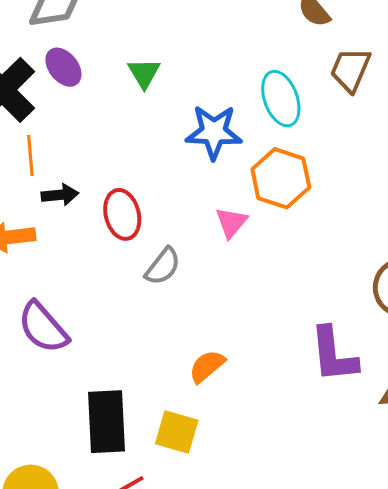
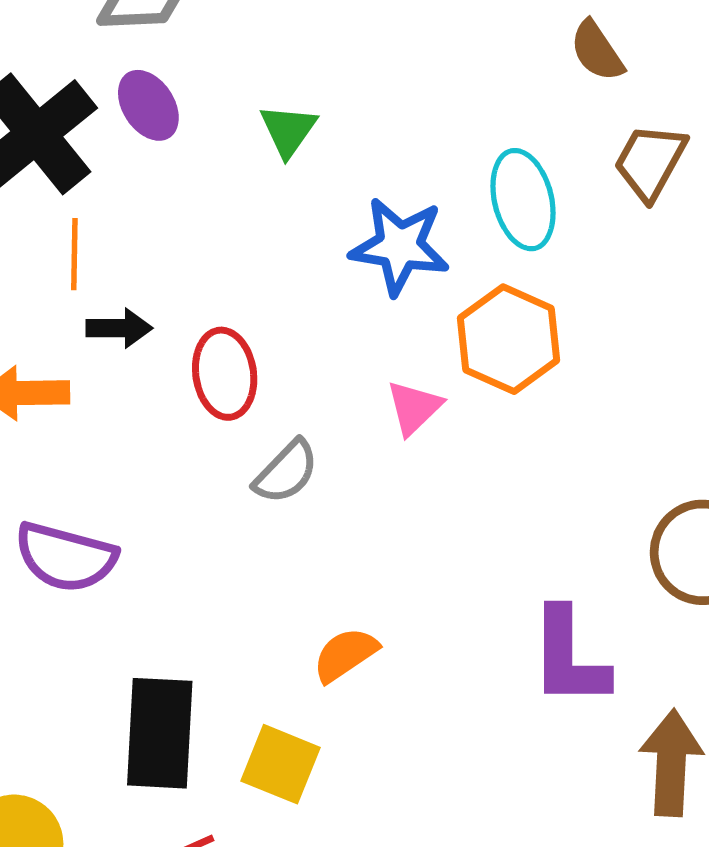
purple semicircle: (43, 327) -> (66, 557), turned -40

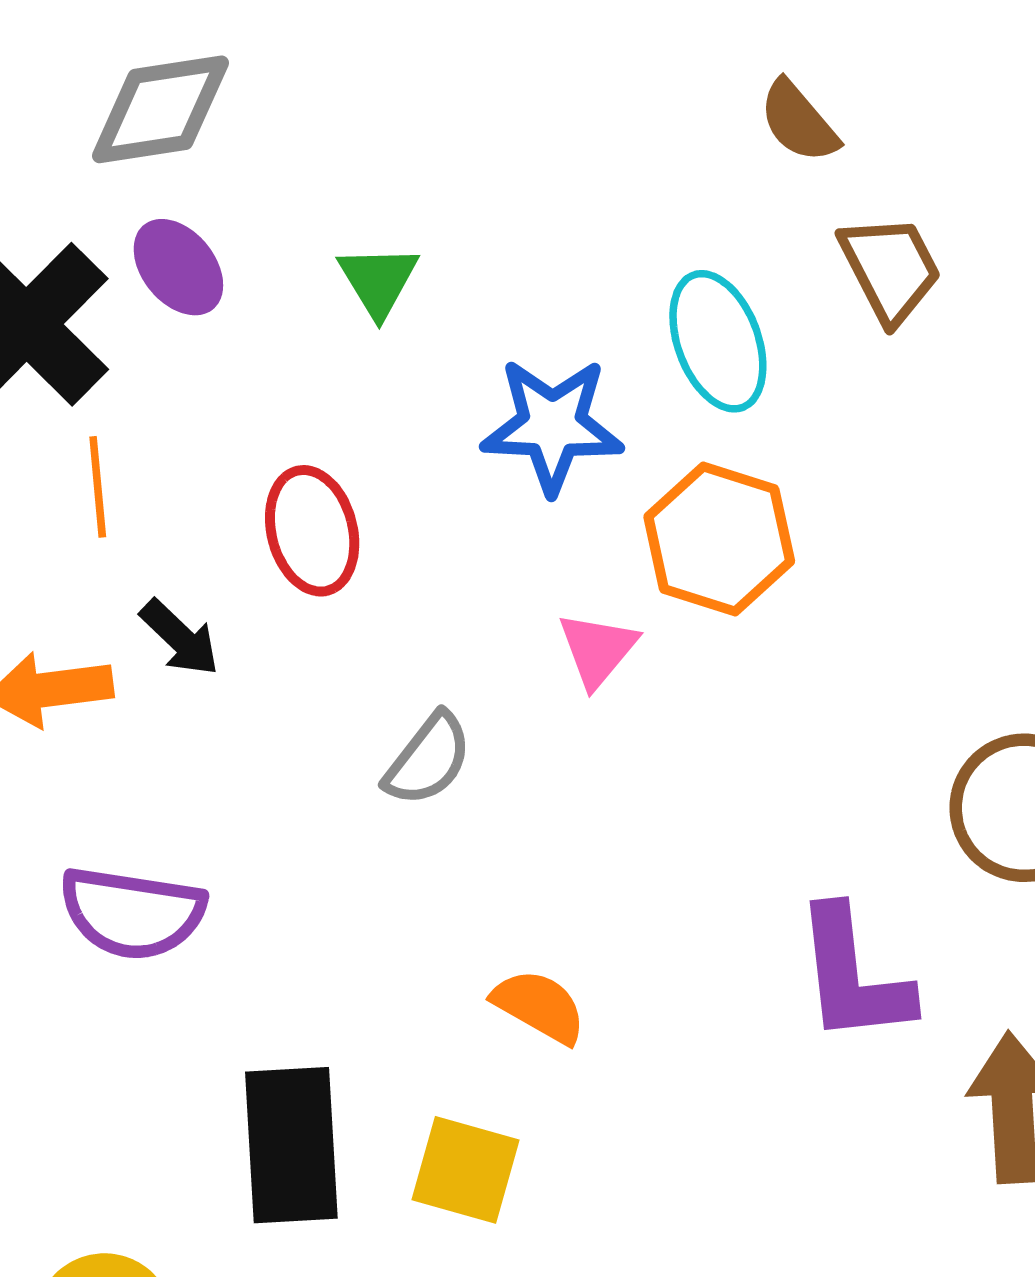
brown trapezoid: (650, 162) -> (890, 269), turned 130
black arrow: (119, 328) -> (180, 638), moved, turned 50
red ellipse: (225, 374) -> (312, 531), moved
orange semicircle: (345, 655) -> (539, 1006), turned 70

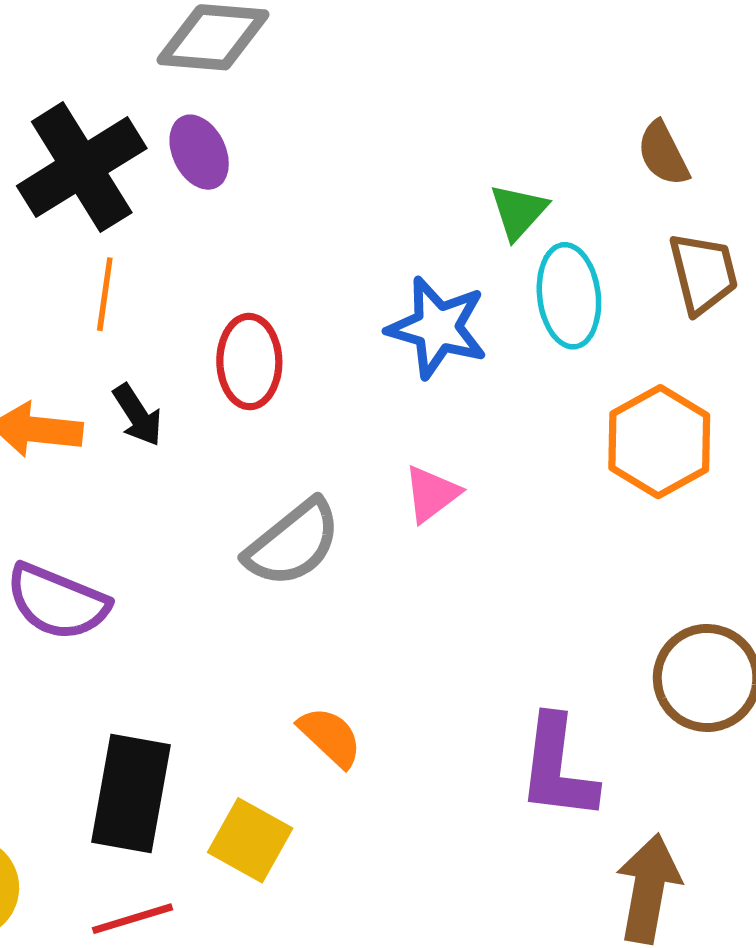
green triangle: (378, 281) -> (518, 211), moved
orange hexagon: (719, 539) -> (659, 442), moved
gray semicircle: (428, 759) -> (293, 543), size x1.4

